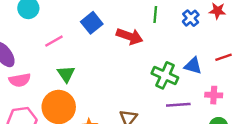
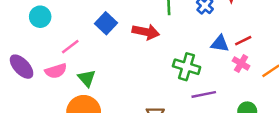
blue triangle: (193, 66) -> (220, 44), moved
pink semicircle: (20, 80) -> (56, 71), moved
pink cross: (214, 95) -> (241, 63), moved, turned 35

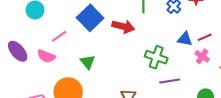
blue square: (106, 23) -> (90, 18), size x1.4
pink semicircle: (56, 71) -> (46, 56), turned 36
green triangle: (87, 78) -> (88, 62), moved

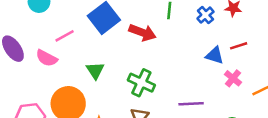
red line: (205, 37) -> (239, 46), moved
green cross: (156, 57) -> (141, 83), moved

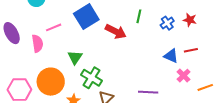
pink semicircle: (47, 58) -> (37, 43), turned -132
green cross: (141, 83) -> (92, 78), moved

